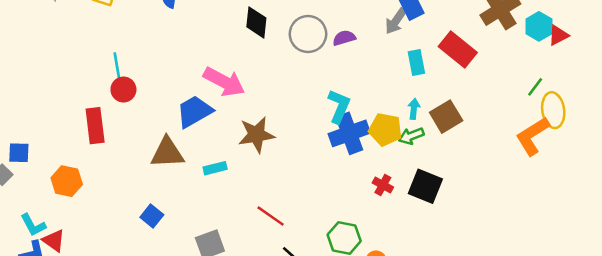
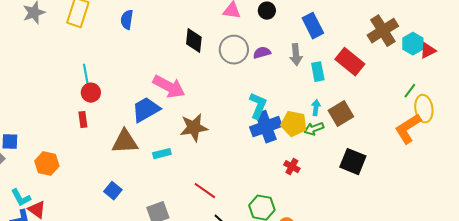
gray arrow: (396, 21) -> (296, 55), moved, turned -40
red rectangle: (95, 126) -> (83, 120), moved, size x0.6
black square: (425, 186) -> (353, 162), moved

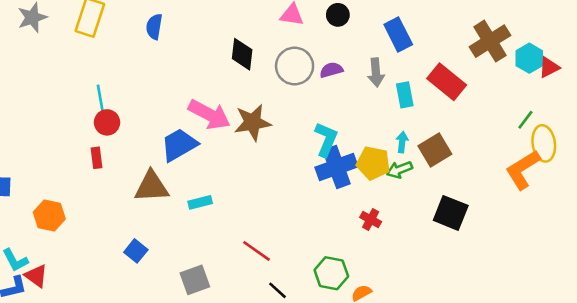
brown star: (194, 128) -> (253, 122), moved

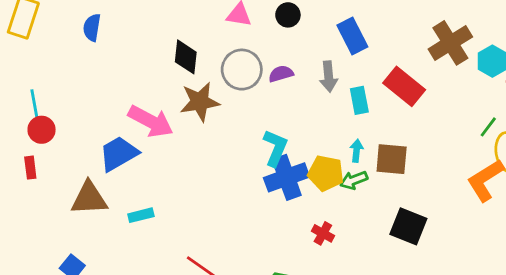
brown star: (253, 122) -> (200, 102), moved
brown square: (435, 150) -> (392, 159), turned 36

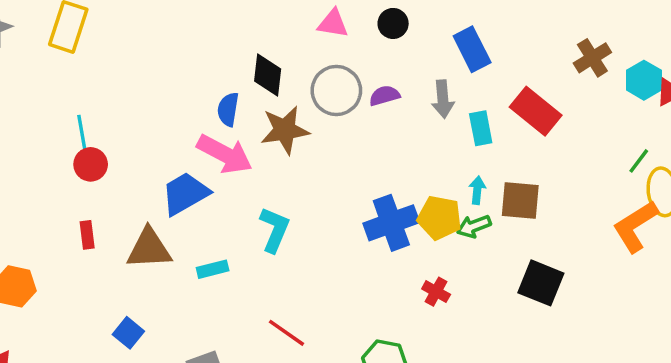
blue semicircle: (92, 28) -> (228, 109), moved
brown cross: (450, 43) -> (592, 58), size x0.7
cyan L-shape: (275, 148) -> (274, 230), moved
red rectangle: (30, 168) -> (87, 235), moved

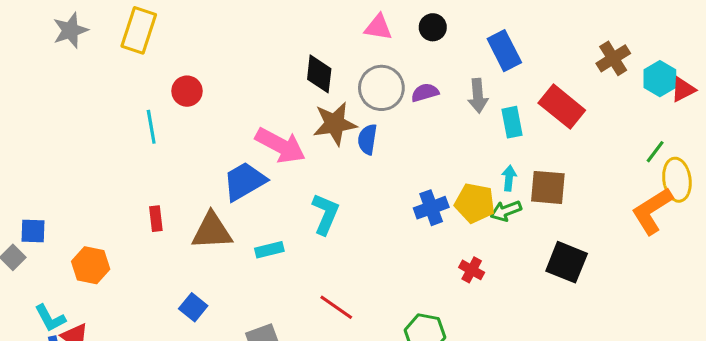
blue semicircle: (228, 109) -> (367, 139), moved
red circle: (91, 164) -> (187, 91), moved
blue cross: (391, 223) -> (431, 208), size x0.7

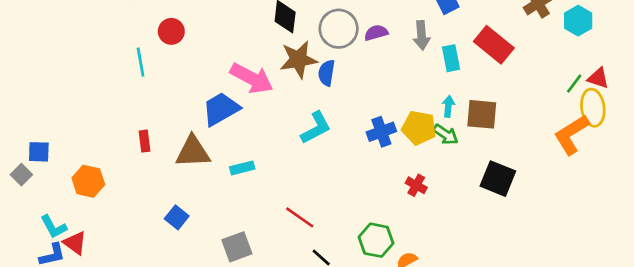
red triangle: (683, 89) -> (598, 78), moved, turned 45
green arrow: (506, 211) -> (446, 134), turned -125
cyan L-shape: (325, 214) -> (316, 128), moved, turned 39

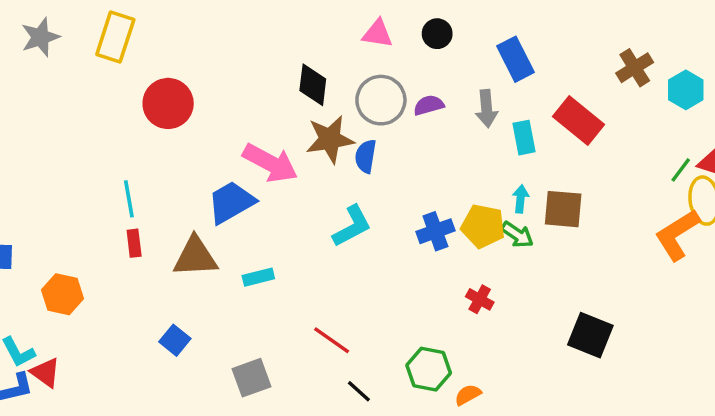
red circle: (171, 31) -> (168, 103), size x1.5
cyan line: (141, 62) -> (129, 199), moved
black square: (498, 179) -> (590, 335), moved

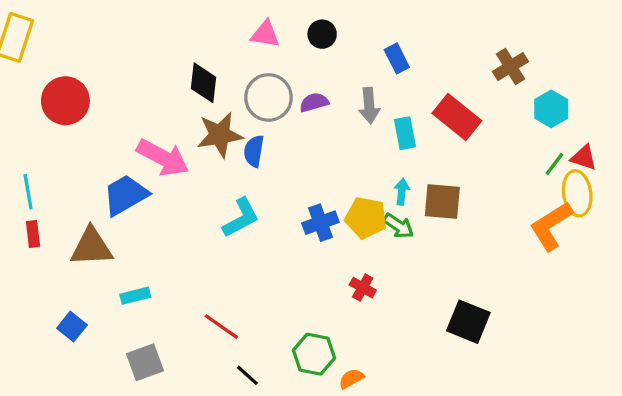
blue rectangle: (515, 59) -> (397, 58), size x0.7
cyan hexagon: (686, 90) -> (551, 109), moved
cyan rectangle: (258, 277) -> (135, 296), moved

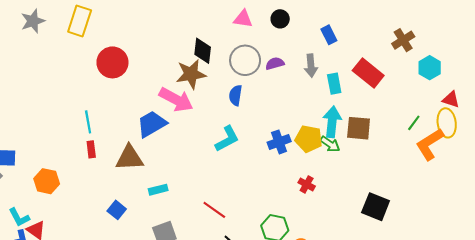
brown star: (220, 135) -> (191, 74), moved
green line: (554, 164) -> (414, 123), moved
cyan arrow: (402, 192) -> (332, 122), size x1.8

